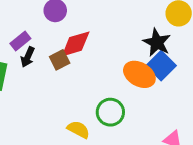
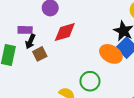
purple rectangle: (20, 41) -> (25, 30), turned 40
brown square: (60, 60) -> (40, 54), moved

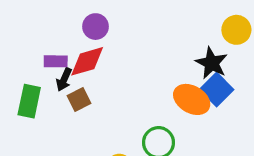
red diamond: (65, 32) -> (87, 61), moved

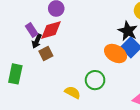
purple rectangle: (56, 61) -> (32, 30), turned 56
green rectangle: (29, 101) -> (15, 74), moved

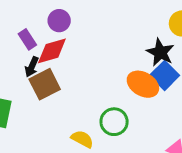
purple rectangle: (32, 30) -> (27, 39), moved
brown square: (46, 53) -> (45, 84), size x1.5

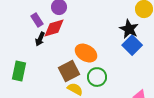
brown square: (45, 84) -> (69, 71), moved
orange ellipse: (143, 84) -> (86, 53), moved

